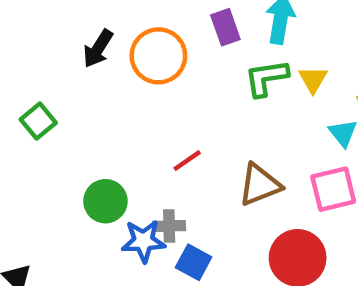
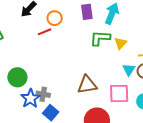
orange circle: (158, 56) -> (55, 18), size x0.6
red line: (187, 161) -> (44, 32), moved
blue star: (143, 241) -> (30, 98), turned 30

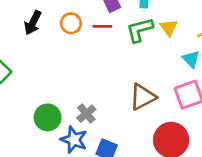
red line: (44, 32) -> (102, 26), moved, turned 40
gray cross: (43, 94) -> (86, 114), moved, turned -32

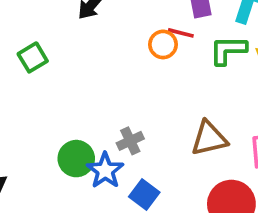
orange circle: (71, 23) -> (163, 44), moved
green circle: (48, 117) -> (76, 159), moved

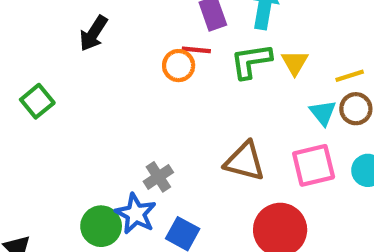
brown triangle: (209, 138) -> (245, 161), turned 36
green circle: (76, 159) -> (101, 226), moved

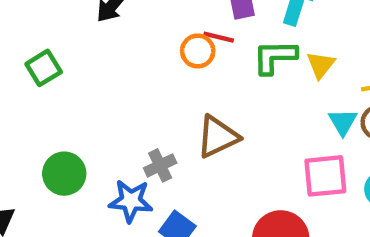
brown triangle: (245, 161) -> (218, 137), moved, turned -48
blue star: (136, 214) -> (131, 201), turned -30
green circle: (101, 226) -> (64, 174), moved

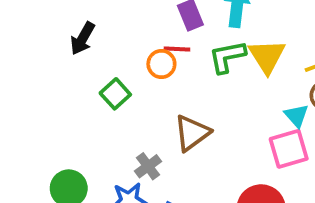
yellow triangle: (321, 65) -> (267, 56), size x1.5
green square: (44, 68) -> (115, 94), moved
cyan triangle: (343, 122) -> (296, 116), moved

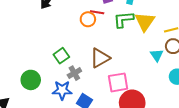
green square: (115, 94) -> (61, 56), moved
pink square: (289, 149) -> (118, 82), moved

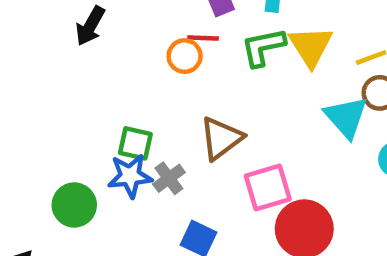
cyan triangle: (157, 55) -> (346, 117), size x1.5
green square: (61, 56) -> (135, 143), turned -35
blue star: (62, 90) -> (130, 176), moved

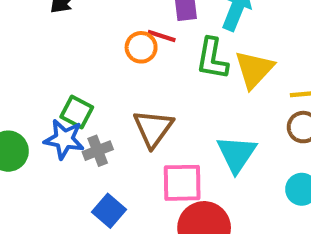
green L-shape: (263, 47) -> (212, 59), turned -84
cyan triangle: (346, 117) -> (237, 154), moved
brown triangle: (221, 138) -> (153, 128), turned -33

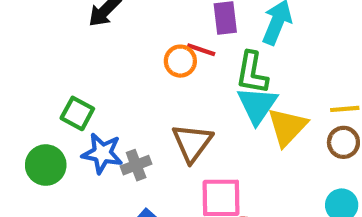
yellow triangle: (254, 69) -> (287, 127), moved
green square: (77, 112) -> (77, 113), moved
cyan triangle: (237, 154) -> (257, 105), moved

